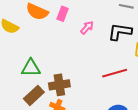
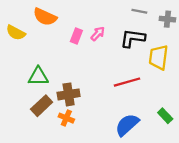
pink rectangle: (63, 14) -> (76, 36), moved

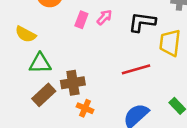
yellow semicircle: (16, 33) -> (26, 34), moved
orange cross: (66, 118) -> (85, 108), moved

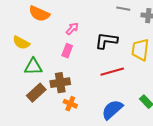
pink arrow: (104, 17) -> (72, 29), moved
pink rectangle: (81, 20) -> (67, 51), moved
black L-shape: (142, 22) -> (106, 41), moved

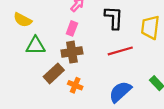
black L-shape: (106, 41) -> (114, 18), turned 85
brown cross: (60, 83) -> (72, 52), moved
brown rectangle: (36, 93) -> (54, 73), moved

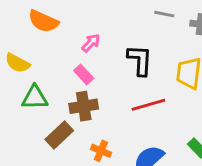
pink rectangle: (72, 28) -> (84, 75), turned -64
orange cross: (75, 85) -> (101, 151), moved

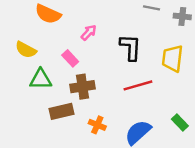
pink rectangle: (84, 75) -> (70, 58), moved
brown rectangle: (59, 135) -> (62, 111), turned 30

